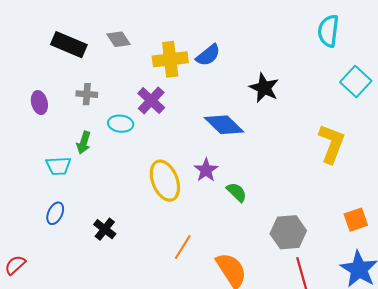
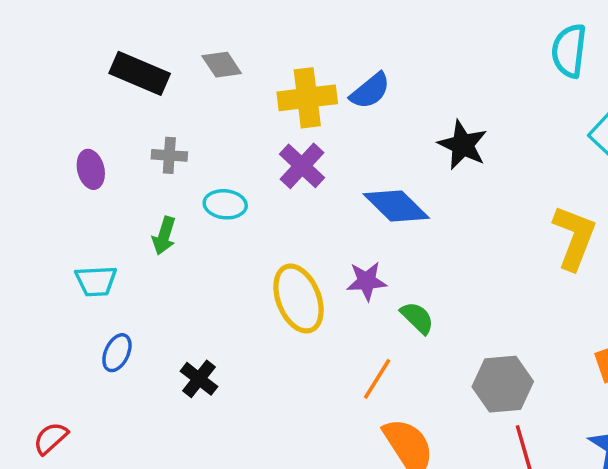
purple cross: (151, 100) -> (302, 166), moved
cyan trapezoid: (58, 166) -> (96, 281), moved
purple star: (206, 170) -> (367, 281), turned 30
orange line: (183, 247) -> (377, 379), moved

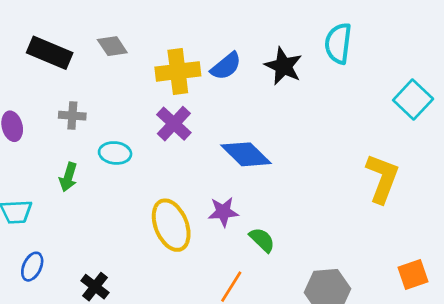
cyan semicircle: (569, 51) -> (338, 43), moved
black star: (463, 145) -> (283, 66), moved

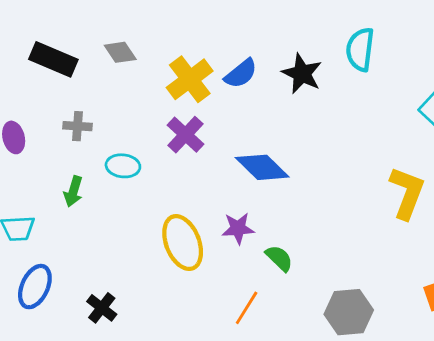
yellow cross: (178, 71) -> (190, 79), turned -30
blue ellipse: (32, 267) -> (35, 287), size x1.4

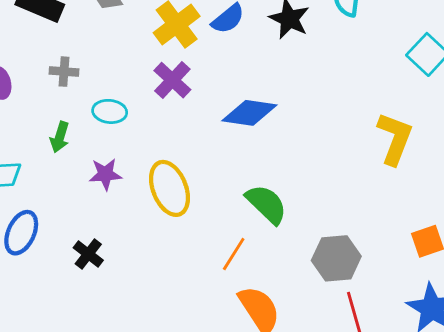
blue diamond: (262, 167) -> (249, 113), turned -36
purple star: (238, 228) -> (105, 174), moved
green semicircle: (279, 258) -> (266, 204), size x1.5

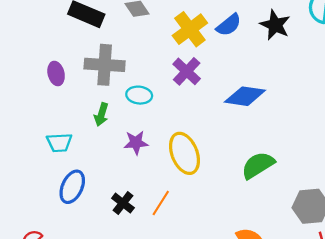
gray cross: (64, 72) -> (105, 65), size x1.8
green semicircle: (266, 204) -> (258, 165), turned -76
orange line: (234, 254) -> (161, 203), moved

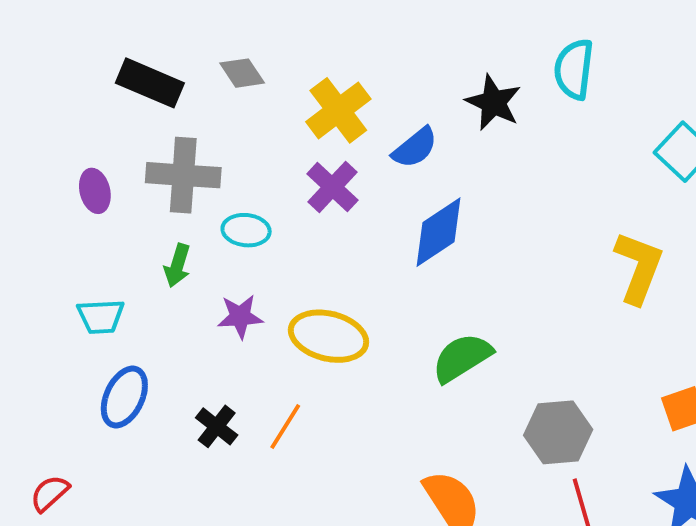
blue semicircle: (229, 25) -> (415, 148), moved
blue diamond: (245, 96) -> (438, 232), turned -42
yellow ellipse: (184, 153) -> (328, 336), turned -54

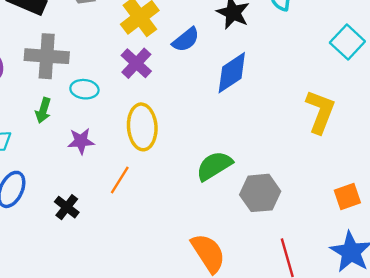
blue diamond: (438, 232) -> (232, 73), moved
yellow ellipse: (328, 336) -> (142, 127), moved, turned 72
orange line: (285, 426) -> (120, 180), moved
gray hexagon: (558, 432) -> (260, 193), moved

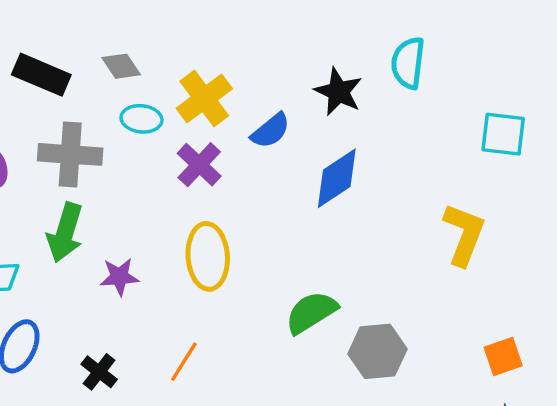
cyan square: (347, 42) -> (503, 134), turned -36
cyan ellipse: (84, 89) -> (141, 119), moved
green arrow: (43, 110) -> (65, 233), size x1.6
orange line: (120, 180) -> (184, 362), moved

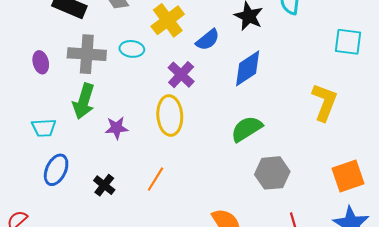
cyan ellipse: (141, 119) -> (132, 49), moved
purple cross: (199, 165) -> (181, 75), moved
green semicircle: (311, 312) -> (247, 129), moved
orange square: (503, 357) -> (348, 176), size x1.4

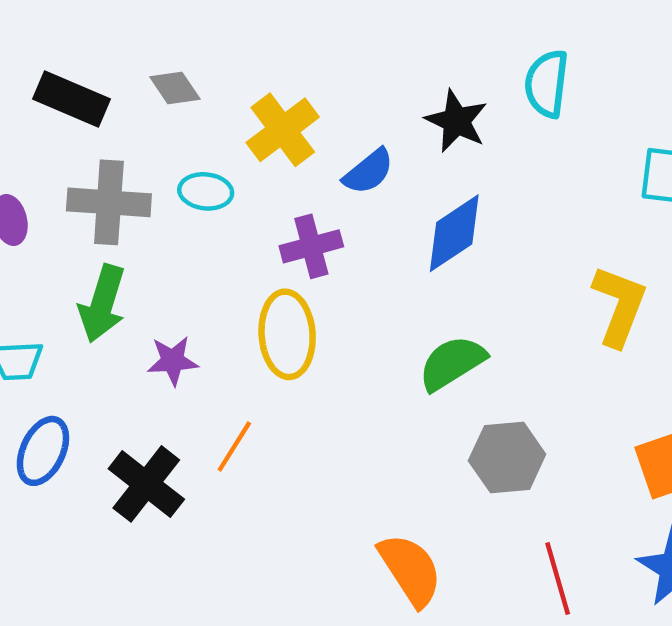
purple cross: (181, 75) -> (311, 246), turned 32
orange line: (155, 179) -> (234, 447), moved
black cross: (104, 185) -> (146, 484), size x1.6

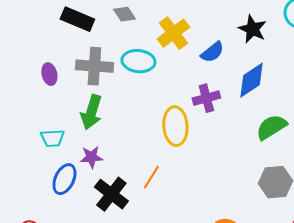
cyan ellipse: (206, 191) -> (138, 61), size x1.4
purple cross: (311, 246) -> (206, 98), moved
purple star: (173, 361) -> (91, 157), moved
green semicircle: (452, 363) -> (271, 127), moved

